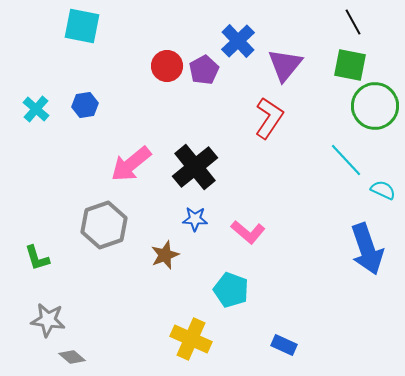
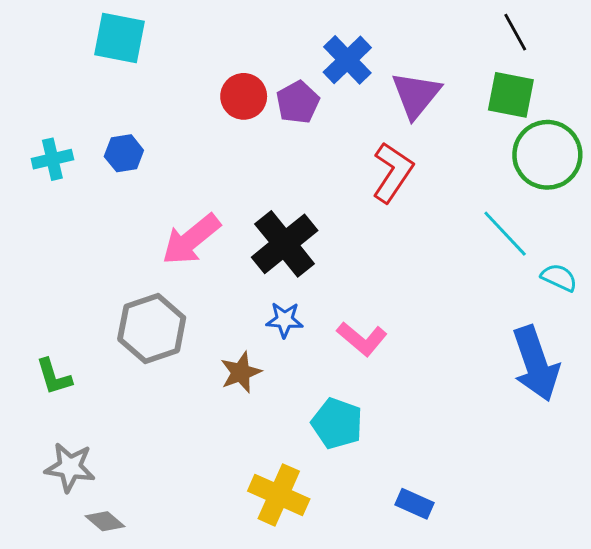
cyan cross: (36, 109) -> (52, 159), turned 36

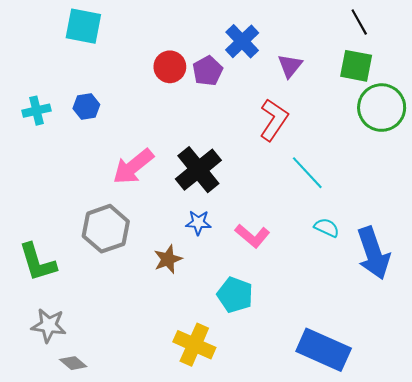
purple triangle: (416, 95) -> (290, 66), size x0.7
cyan line: (505, 234) -> (307, 173), moved
cyan semicircle: (559, 277) -> (327, 228), moved
green L-shape: (54, 377) -> (38, 262), size x1.5
blue rectangle: (414, 504) -> (324, 350), moved, size x2.0

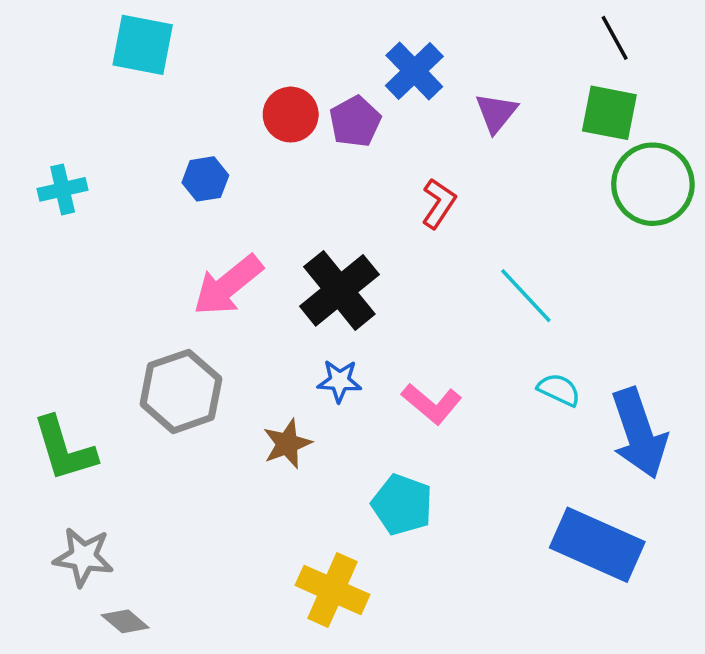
blue hexagon: (86, 107) -> (205, 179), moved
red L-shape: (274, 120) -> (439, 203), moved, size x0.7
blue rectangle: (324, 350) -> (597, 545), moved

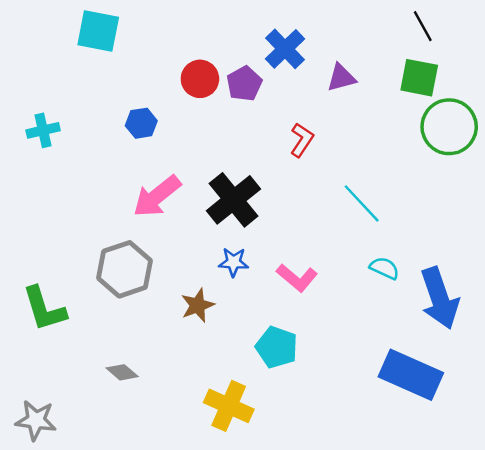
purple triangle: (496, 113) -> (341, 78), turned 36
gray star: (83, 557) -> (36, 420), moved
gray diamond: (125, 621) -> (122, 372), moved

